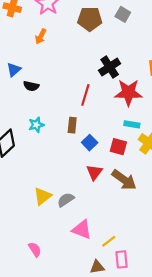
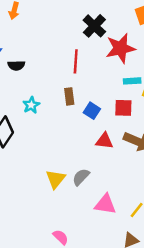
red triangle: (94, 172) -> (104, 141), turned -48

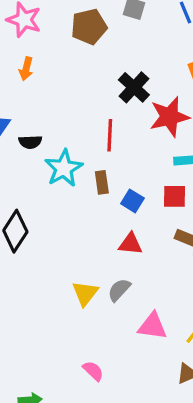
cyan star: (31, 105) -> (64, 168), moved, size x1.6
red triangle: (104, 141) -> (131, 244), moved

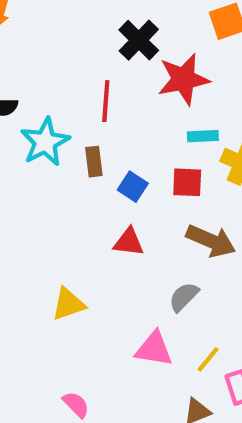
gray semicircle: (119, 290) -> (184, 297), moved
yellow triangle: (85, 293) -> (68, 304), turned 32

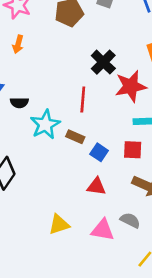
brown rectangle: (94, 162) -> (75, 137), turned -60
gray semicircle: (184, 297) -> (130, 220), turned 72
pink triangle: (154, 349) -> (103, 230), moved

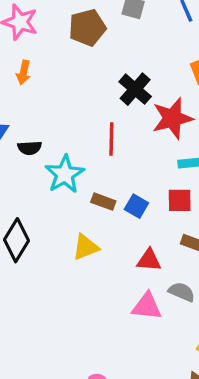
brown rectangle: (75, 137) -> (103, 202), moved
red triangle: (96, 186) -> (149, 260), moved
yellow triangle: (59, 224) -> (86, 247), moved

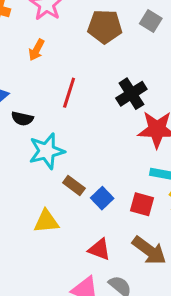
red line: (111, 139) -> (69, 93), moved

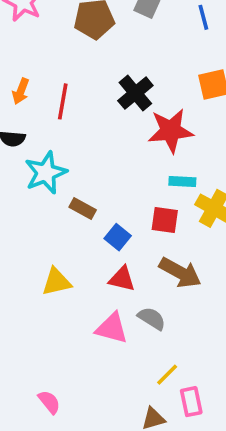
orange arrow: (36, 50) -> (21, 91), moved
blue square: (102, 198) -> (118, 237), moved
yellow triangle: (46, 221) -> (56, 282), moved

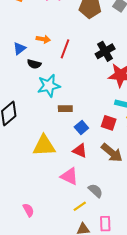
orange arrow: (21, 91) -> (43, 39), turned -112
brown rectangle: (83, 209) -> (65, 109), turned -40
yellow triangle: (56, 282) -> (44, 146), size x1.4
gray semicircle: (152, 318) -> (95, 191), moved
yellow line: (167, 375) -> (80, 206), moved

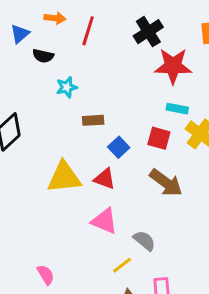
cyan star: (49, 86) -> (67, 87), size x0.6
red triangle: (80, 151) -> (105, 179), moved

